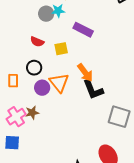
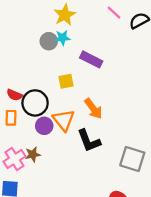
red semicircle: (37, 42) -> (14, 95), moved
black circle: (34, 68) -> (35, 103), size x1.5
black L-shape: (93, 90) -> (89, 141), moved

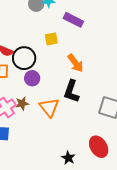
orange triangle: (64, 120) -> (49, 107), moved
black L-shape: (89, 141) -> (71, 91), turned 40

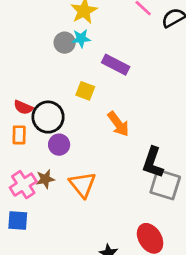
yellow square: (51, 39) -> (85, 91), turned 32
black L-shape: (71, 91) -> (153, 163), moved

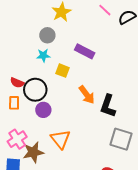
cyan star: (81, 38) -> (43, 55), moved
black L-shape: (153, 163) -> (108, 106), moved
brown star: (45, 179) -> (33, 152), moved, size x1.5

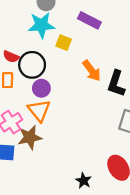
cyan star: (43, 55) -> (41, 25), size x1.6
orange triangle: (60, 139) -> (39, 110), moved

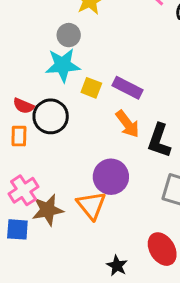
purple rectangle: (89, 20) -> (127, 88), moved
purple circle: (41, 88) -> (111, 177), moved, size x1.5
orange triangle: (39, 110) -> (91, 205), moved

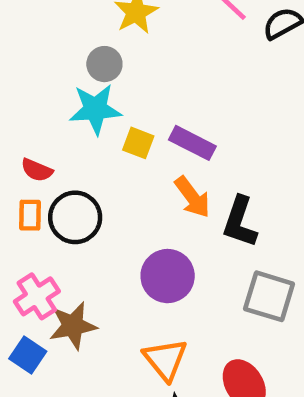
black circle: (51, 116) -> (75, 217), moved
orange triangle: (91, 205) -> (165, 359), moved
blue square: (17, 229) -> (28, 355), turned 30

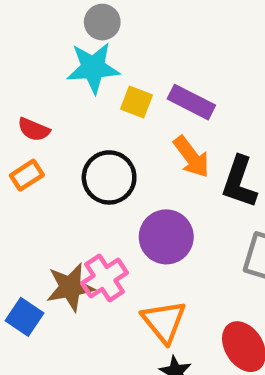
orange rectangle: (30, 215) -> (27, 175), turned 56
black circle: (75, 217) -> (109, 177), moved
pink cross: (37, 296) -> (105, 278), moved

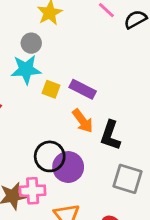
black circle: (109, 177) -> (50, 156), moved
pink cross: (105, 278) -> (33, 191), turned 30

